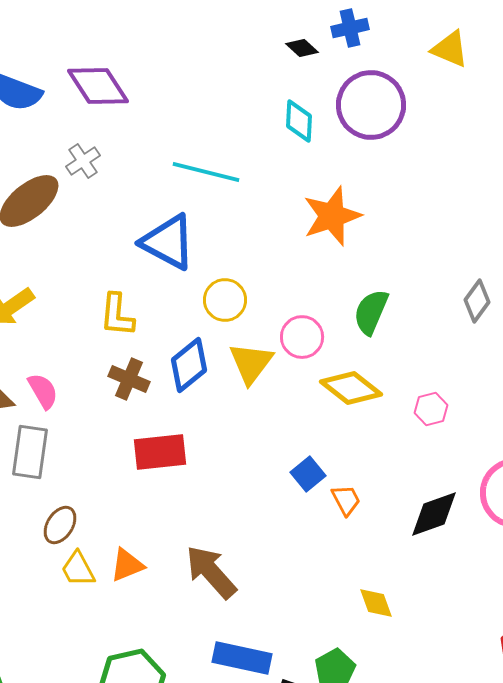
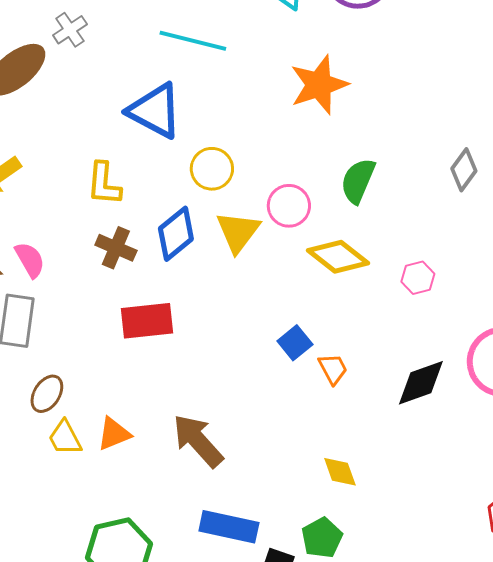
yellow diamond: (376, 603) -> (340, 472), moved

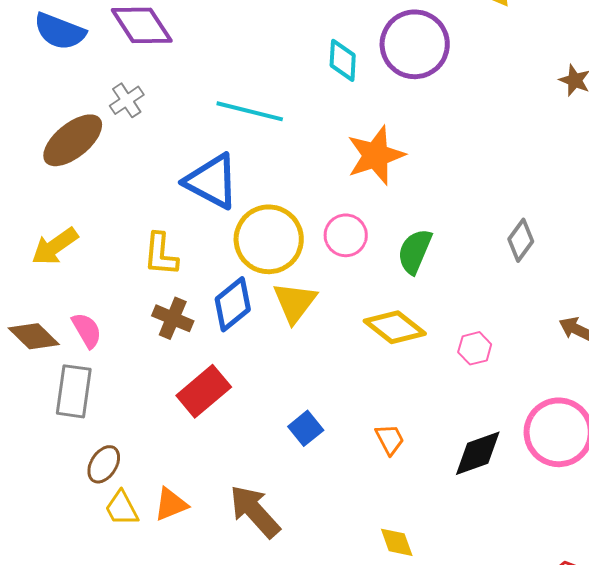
yellow circle: (212, 169) -> (269, 239), size x1.6
pink circle: (289, 206) -> (346, 235), moved
red rectangle: (147, 321) -> (204, 391), turned -34
blue square: (295, 343) -> (306, 428), moved

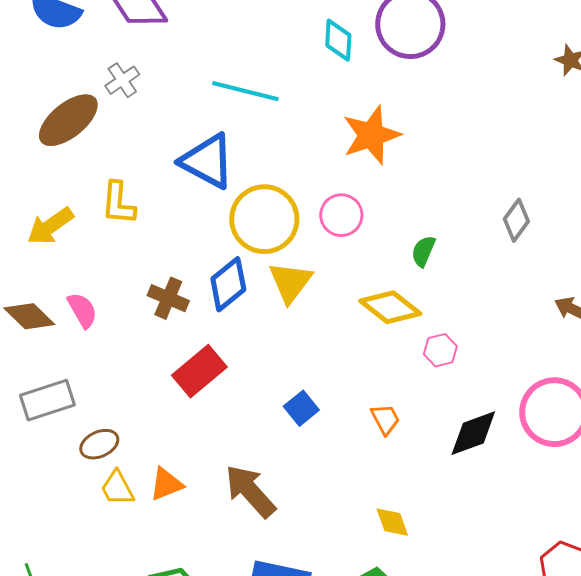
green semicircle: (415, 251) -> (423, 251), moved, size x0.7
yellow L-shape: (161, 254) -> (118, 203), moved
pink hexagon: (475, 348) -> (440, 350), moved
gray rectangle: (74, 391) -> (47, 400), moved, turned 64
brown ellipse: (104, 464) -> (99, 444), turned 33

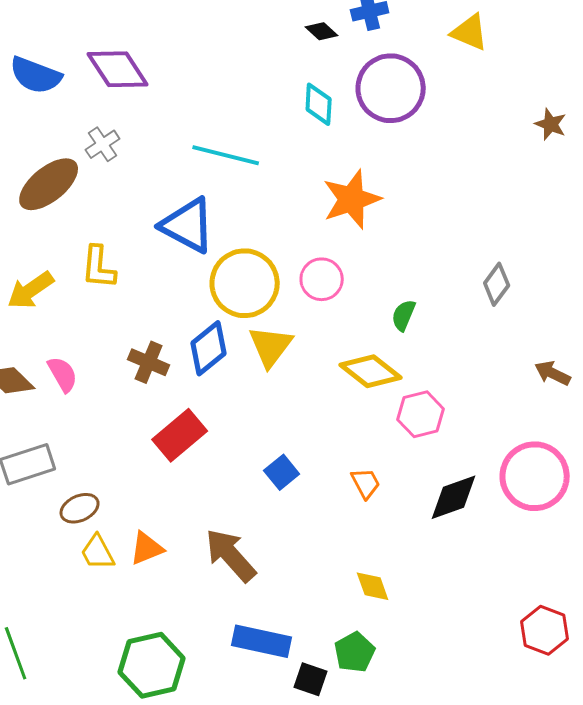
pink hexagon: (440, 350) -> (421, 414), size x1.4

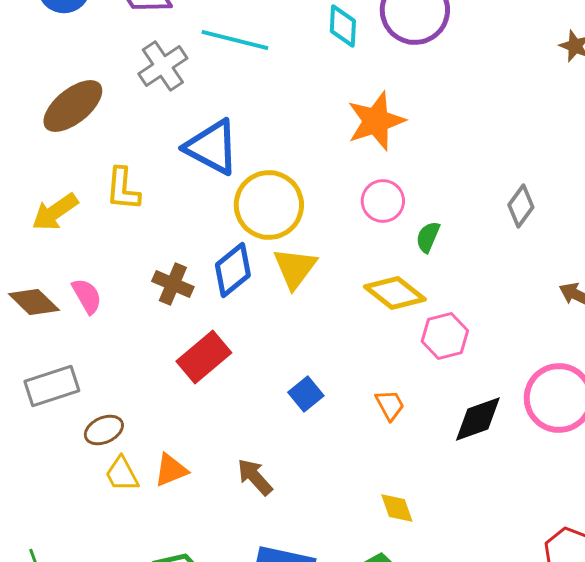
gray cross: (103, 144) -> (163, 66), moved, size x1.4
cyan line: (226, 155) -> (235, 40), moved
pink circle: (322, 279) -> (383, 201), moved
brown arrow: (231, 555) -> (255, 477), size x0.7

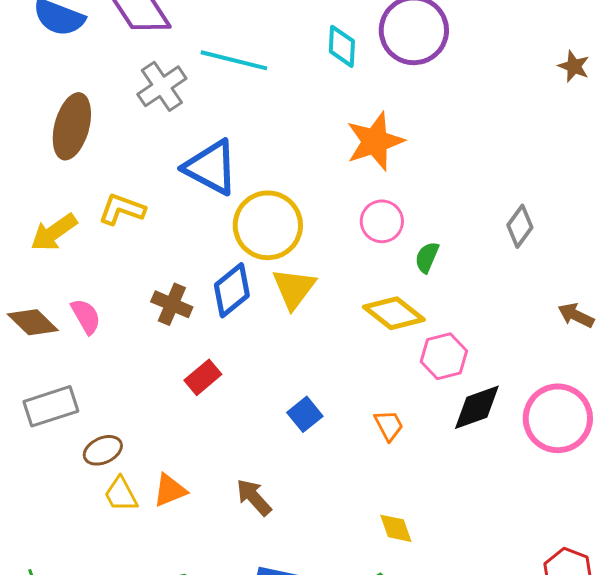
brown ellipse: (73, 106) -> (72, 126), turned -36
yellow L-shape: (123, 189) -> (122, 209), turned 105
red rectangle: (204, 357) -> (203, 377), size x0.7
black diamond: (478, 419) -> (477, 407), moved

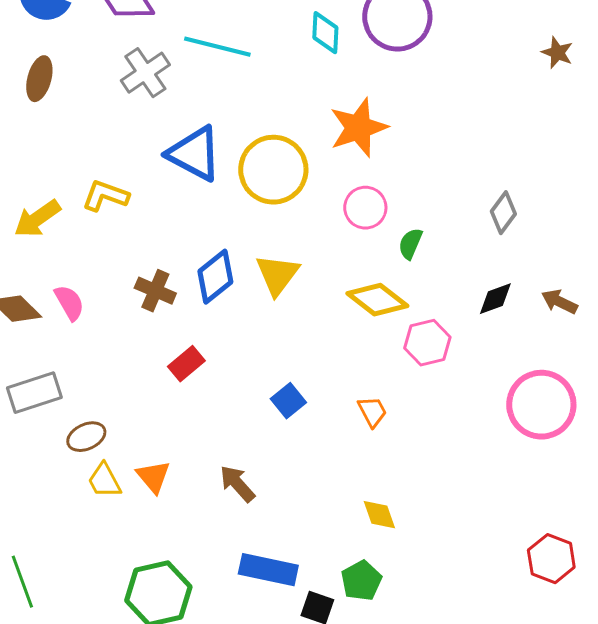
brown ellipse: (72, 126) -> (39, 79), moved, size x0.7
yellow circle: (268, 225) -> (273, 170), moved
black diamond: (477, 407) -> (495, 299), moved, size x0.7
orange triangle: (170, 490) -> (153, 477), turned -48

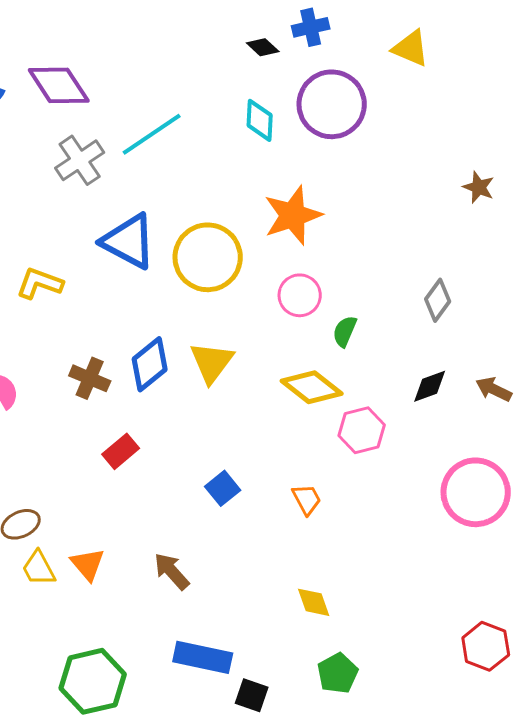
cyan line: (217, 47) -> (152, 134), turned -48
brown star: (557, 53) -> (479, 187), moved
green pentagon: (361, 581) -> (338, 673), moved

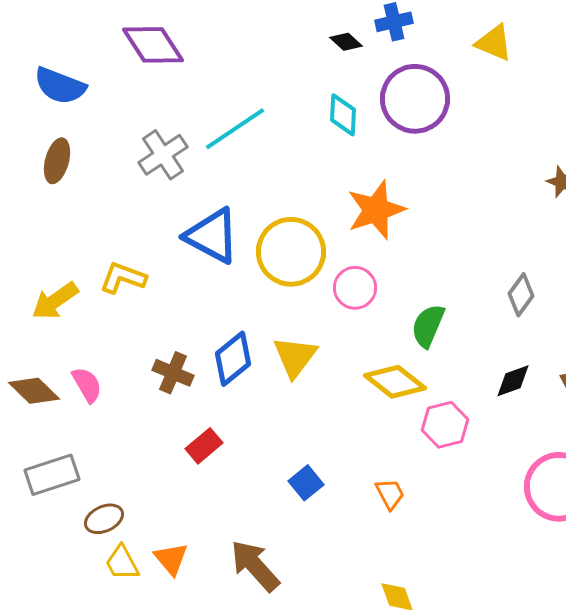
purple diamond: (59, 85) -> (153, 45), moved
pink circle: (300, 295) -> (355, 288), moved
green semicircle: (345, 331) -> (428, 326), size x1.4
brown arrow: (172, 571) -> (255, 566), size x1.4

